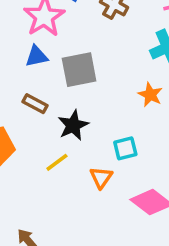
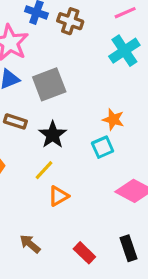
orange star: (150, 95) -> (113, 120), moved
orange triangle: (101, 177) -> (58, 196), moved, turned 35

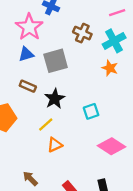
brown cross: (70, 21) -> (82, 33), moved
orange star: (113, 120) -> (110, 68), moved

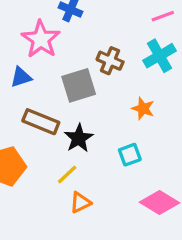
brown cross: (82, 33) -> (110, 61), moved
blue triangle: (26, 54) -> (21, 77), moved
orange star: (110, 68) -> (143, 108), moved
brown rectangle: (28, 86) -> (41, 122), size x1.5

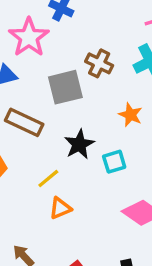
black star: (79, 138) -> (79, 144), moved

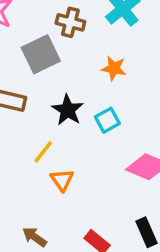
orange triangle: (60, 208) -> (62, 180), turned -30

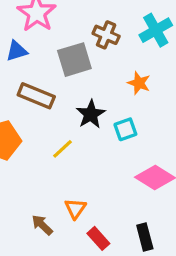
orange triangle: (62, 180) -> (75, 209), moved

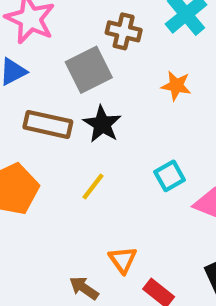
black star: (91, 114) -> (102, 124), moved
cyan square: (125, 129) -> (170, 176), moved

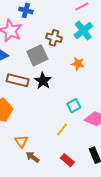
yellow line: (93, 187) -> (62, 130), moved
orange triangle: (123, 260) -> (21, 141), moved

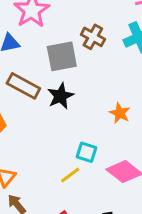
orange star: (78, 64) -> (120, 113), moved
cyan square: (74, 106) -> (87, 152), moved, turned 32

